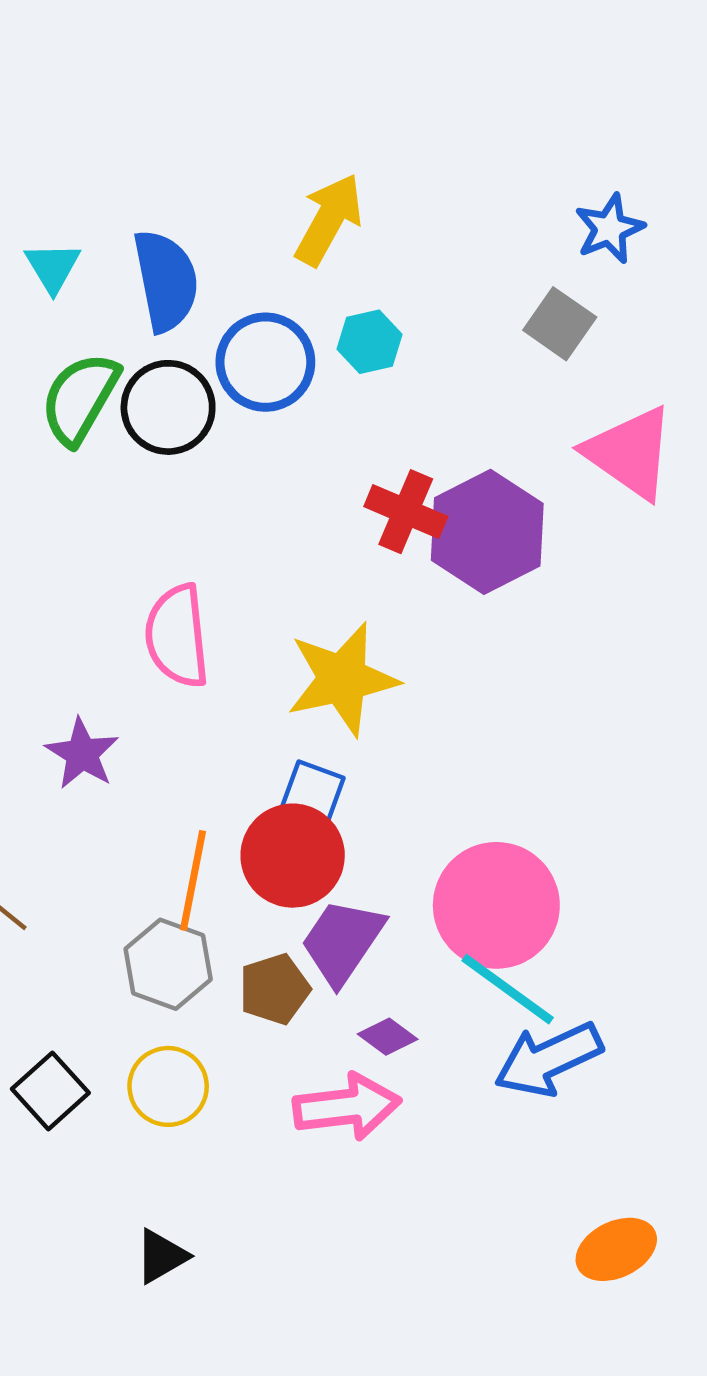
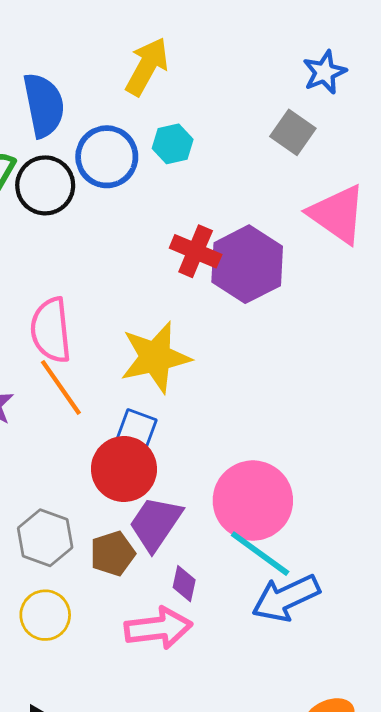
orange line: (193, 880) -> (61, 387), moved, turned -46
purple diamond: (388, 1037) -> (184, 584), turned 66

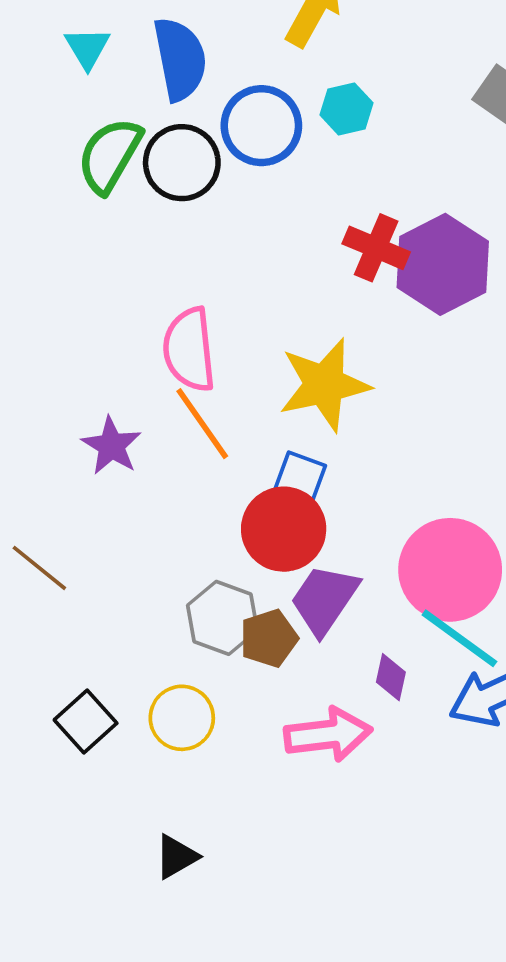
gray hexagon: (45, 538) -> (223, 618), moved
purple diamond: (184, 584) -> (391, 677), moved

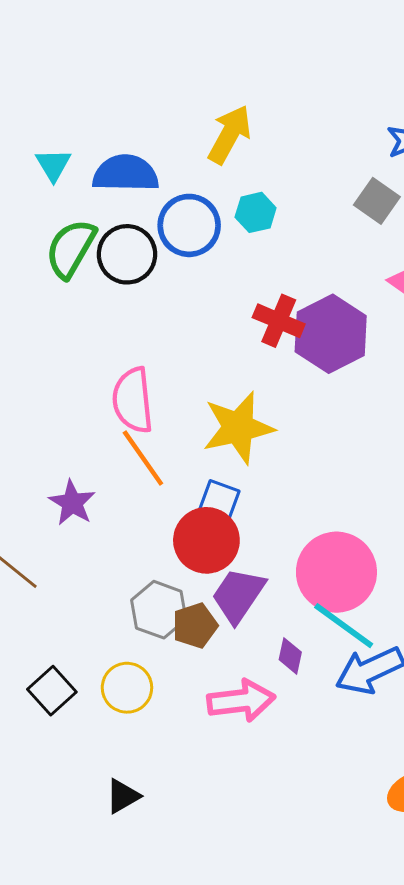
blue semicircle: (180, 59) -> (126, 173), turned -78
purple star: (111, 446) -> (72, 503), moved

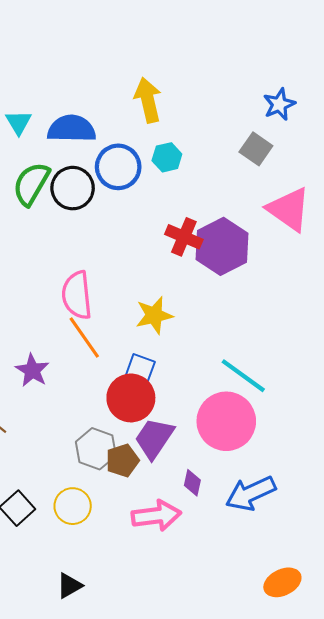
yellow arrow: (230, 134) -> (148, 100), turned -42
yellow star: (238, 428) -> (154, 315), size x0.7
cyan line: (344, 626) -> (243, 376), moved

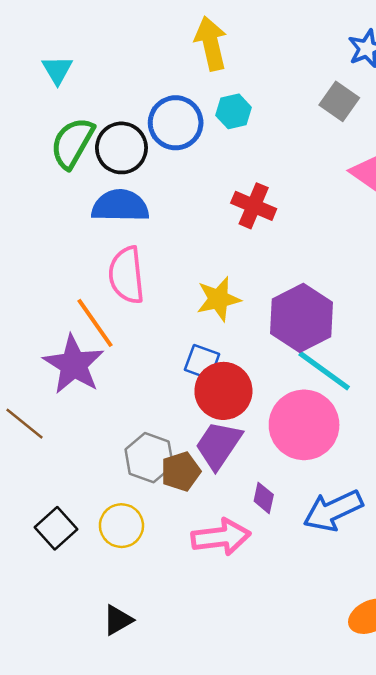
blue semicircle: (72, 129) -> (120, 206), moved
purple hexagon: (222, 246) -> (302, 318), moved
orange line: (84, 338) -> (95, 323), moved
purple star: (32, 370) -> (74, 364), size x1.5
red circle: (131, 398) -> (223, 391), moved

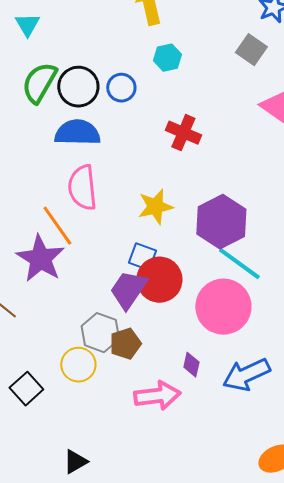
blue circle: (176, 123) -> (121, 88), moved, size x0.7
purple trapezoid: (218, 445) -> (128, 290), moved
yellow circle: (121, 526) -> (78, 365), moved

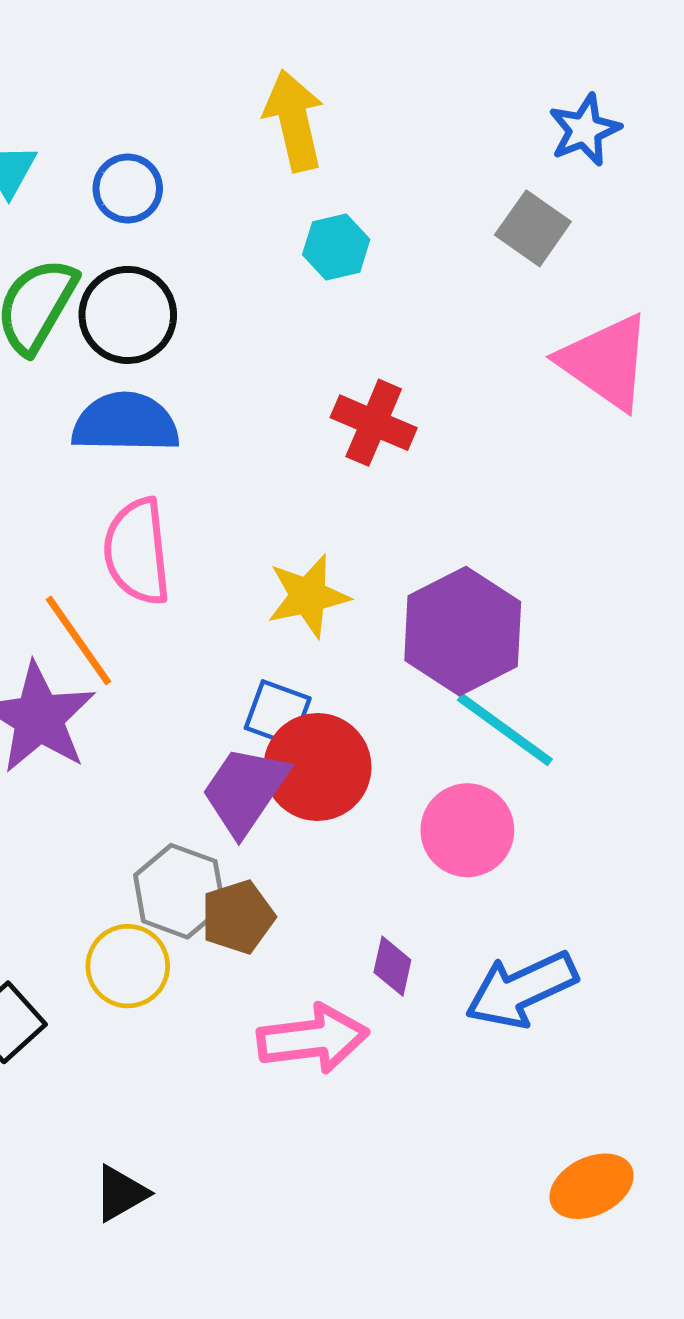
blue circle: (121, 88) -> (128, 189), moved
pink circle: (223, 307) -> (467, 830), size x0.7

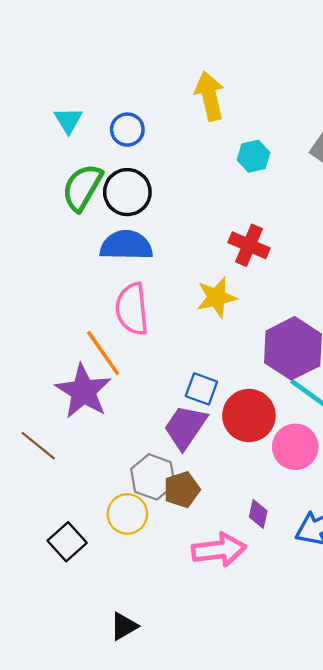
cyan hexagon: (336, 247) -> (254, 156), moved
yellow star: (308, 596) -> (217, 297), moved
red circle: (317, 767) -> (249, 416), moved

